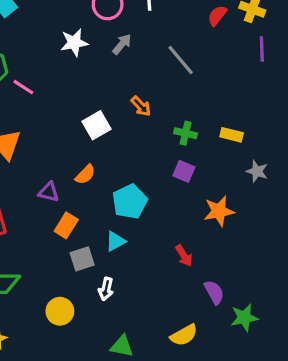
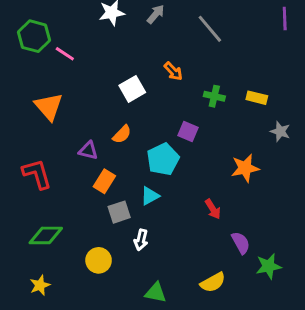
purple square: (184, 171) -> (188, 131), moved

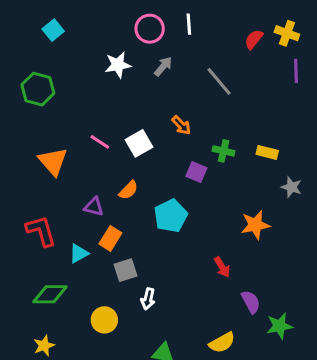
pink line: (65, 54) -> (100, 142), moved
purple square: (188, 131) -> (196, 172), moved
cyan triangle: (150, 196) -> (79, 254), moved

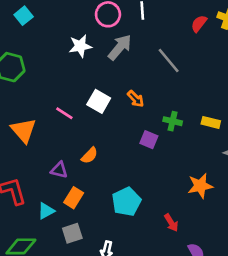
gray arrow: (163, 66) -> (120, 47), size x1.5
white square: (139, 143) -> (99, 101), moved, turned -30
cyan pentagon: (171, 216) -> (126, 202), moved
gray square: (125, 270) -> (72, 233), moved

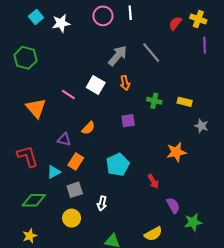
white star: (80, 46) -> (61, 23), moved
gray arrow: (120, 47) -> (118, 56), moved
orange arrow: (136, 99) -> (125, 83), turned 32
purple square: (149, 140) -> (128, 121), moved, turned -32

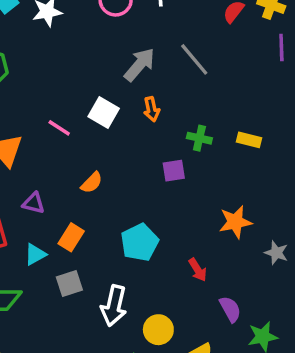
purple square: (128, 121) -> (174, 171), moved
gray star: (201, 126) -> (276, 253), moved
purple triangle: (64, 140) -> (34, 203), moved
white arrow: (102, 203) -> (114, 306), size x1.6
yellow circle: (72, 218) -> (158, 330), moved

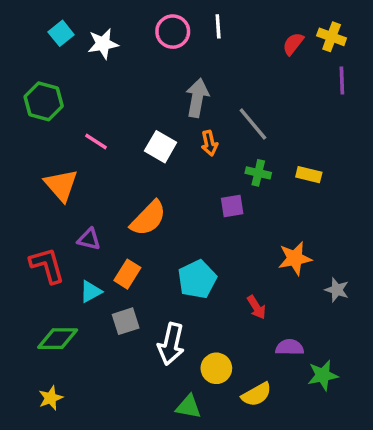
gray line: (194, 59) -> (253, 124), moved
gray arrow: (140, 65) -> (197, 98), turned -30
pink line: (59, 128) -> (96, 141), moved
orange semicircle: (92, 183) -> (148, 218), size x1.6
purple semicircle: (230, 309) -> (290, 347), turned -60

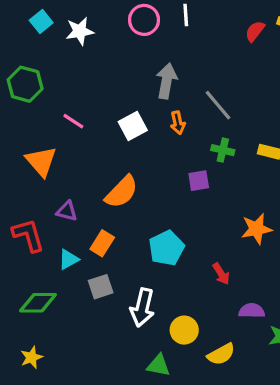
white square: (161, 147) -> (133, 126), turned 32

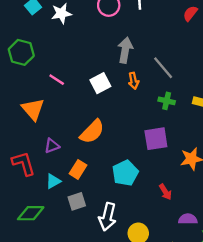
purple square: (199, 181) -> (156, 139), moved, size x1.5
purple triangle: (67, 211) -> (52, 146), turned -35

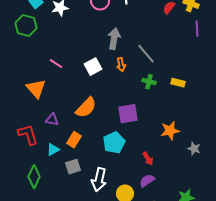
green hexagon: (21, 52) -> (26, 26), moved
purple square: (156, 139) -> (128, 114), moved
purple triangle: (52, 146) -> (52, 120), turned 32
green diamond: (31, 213) -> (34, 177), turned -65
purple semicircle: (188, 219) -> (147, 181), moved, turned -35

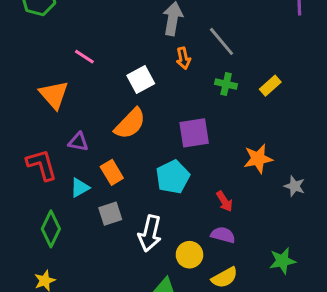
white square: (93, 67) -> (141, 79), moved
yellow rectangle: (178, 83) -> (270, 86), turned -56
orange rectangle: (74, 140) -> (112, 172), turned -63
purple semicircle: (147, 181) -> (223, 235), turned 49

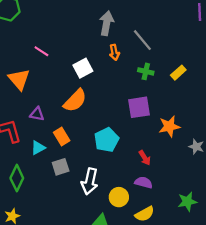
purple square: (194, 133) -> (139, 107), moved

